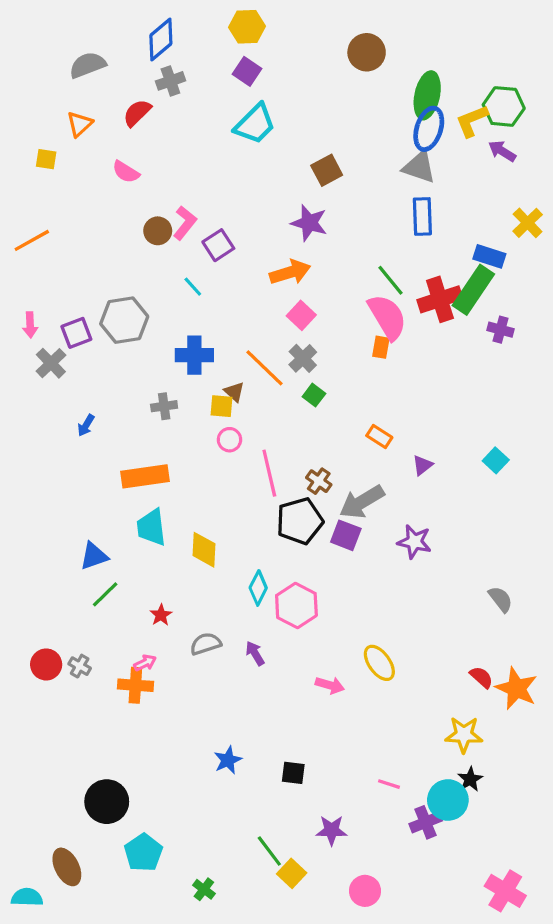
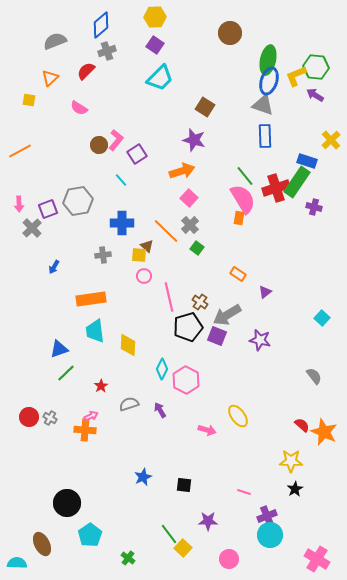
brown square: (327, 170) -> (205, 107), turned -30
cyan square: (496, 460) -> (322, 318), moved
cyan circle: (448, 800) -> (270, 535), moved

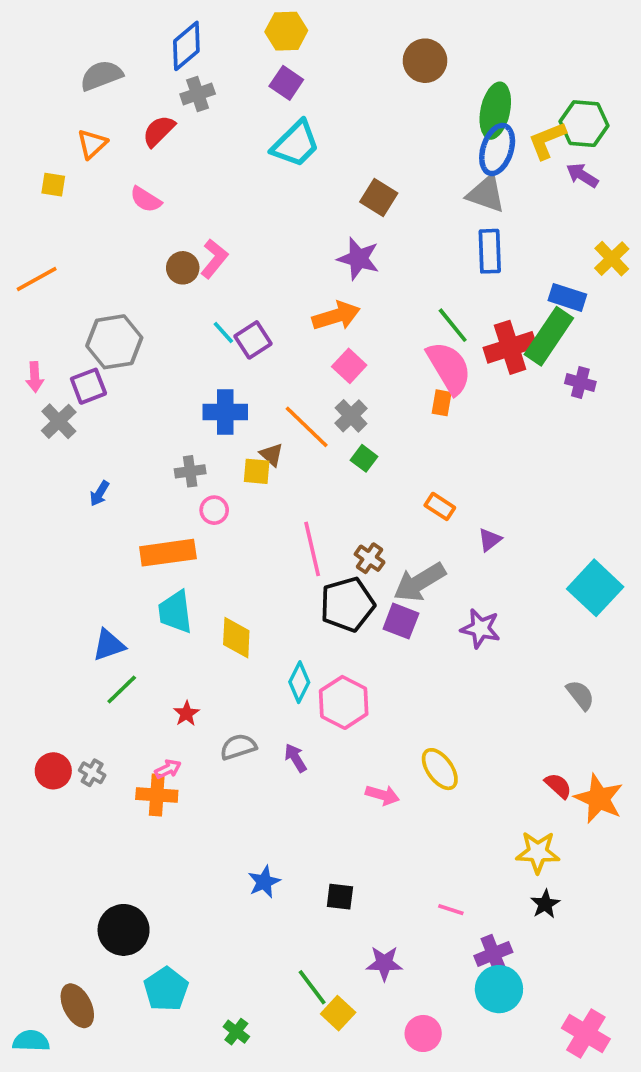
purple square: (137, 154) -> (253, 340), moved
gray hexagon: (78, 201) -> (114, 342), moved
pink circle: (144, 276) -> (214, 510), moved
cyan square: (322, 318) -> (595, 588), size x1.8

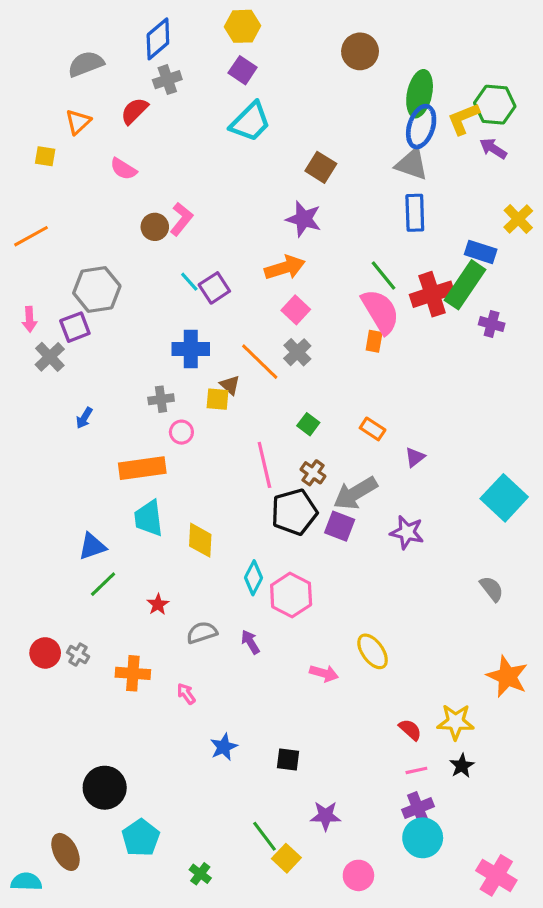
green square: (364, 458) -> (308, 424), moved
pink arrow: (168, 769) -> (186, 694), moved, turned -100
red semicircle: (558, 786) -> (410, 730), moved
pink line: (451, 910) -> (416, 770), moved, turned -30

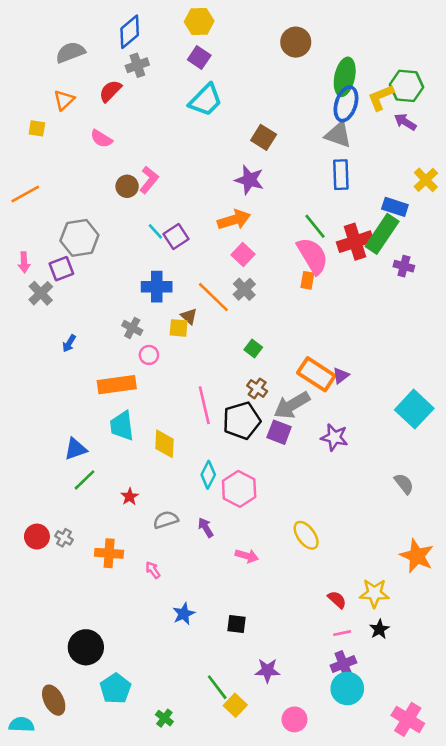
gray cross: (161, 399) -> (132, 328), turned 36
orange rectangle: (373, 429) -> (316, 374), moved, size x1.8
pink line: (264, 465) -> (204, 405), moved
pink arrow: (324, 673) -> (247, 556), moved

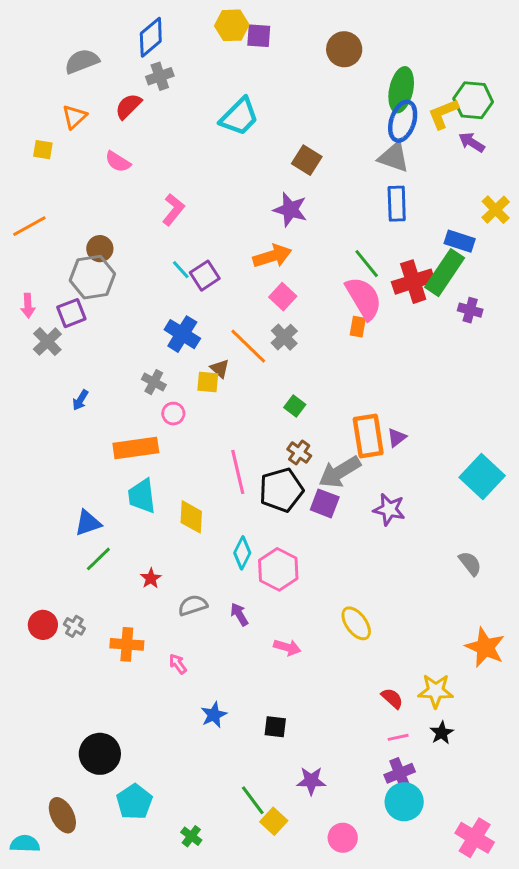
purple square: (199, 58) -> (259, 36), moved, turned -30
brown circle: (127, 186) -> (100, 249), moved
blue cross: (157, 287) -> (182, 334), turned 32
orange rectangle: (316, 374) -> (368, 436), turned 48

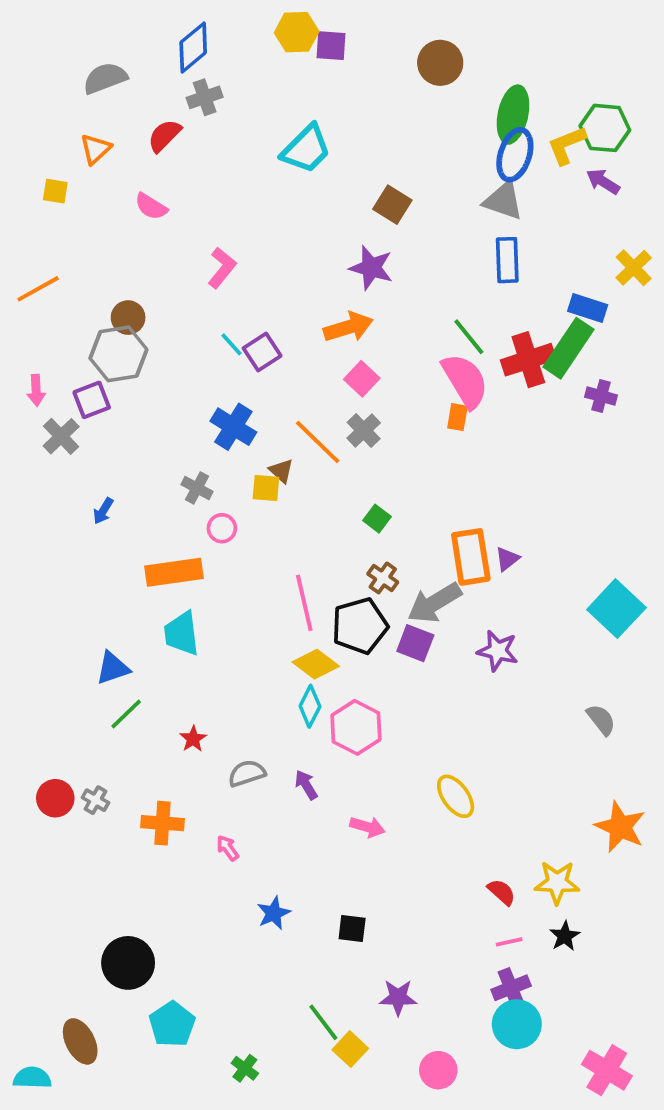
yellow diamond: (191, 517) -> (316, 664), moved, turned -56

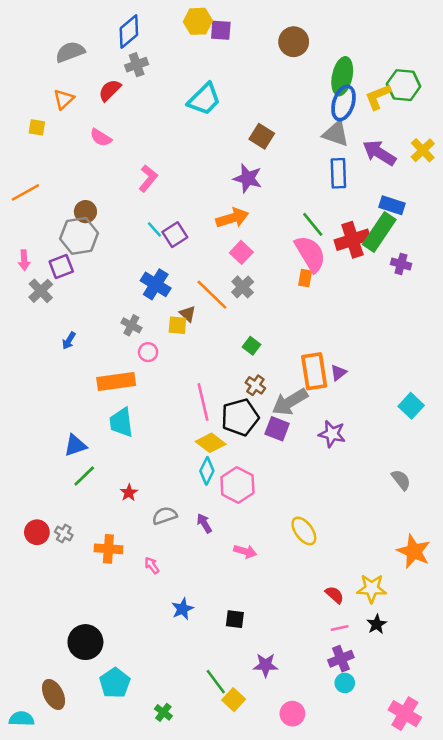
purple arrow: (603, 182) -> (379, 153), moved, size x1.5
yellow cross: (634, 268) -> (423, 150), moved
cyan square: (616, 609) -> (411, 406), size x0.7
cyan circle: (517, 1024) -> (345, 683), size x0.6

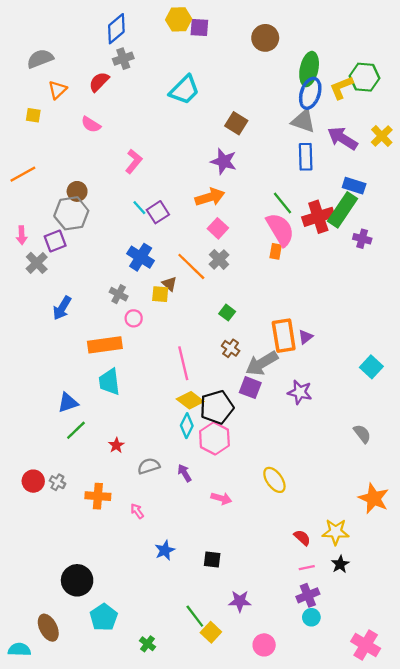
gray semicircle: (70, 52) -> (40, 59), moved
blue arrow: (69, 341) -> (62, 308), size x1.5
black pentagon: (240, 417) -> (217, 407), moved

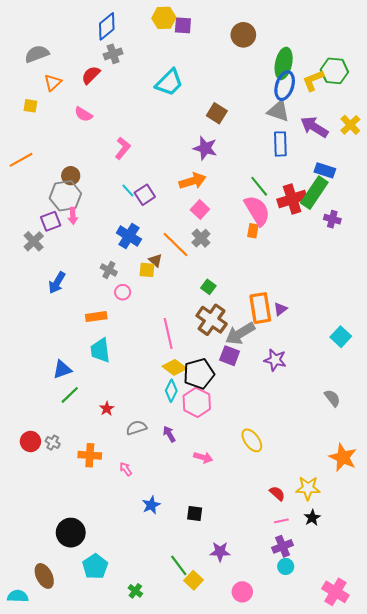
pink arrow: (22, 235) -> (73, 216), moved
orange rectangle: (105, 345) -> (96, 317), size x0.7
brown cross: (231, 348) -> (212, 320), size x1.8

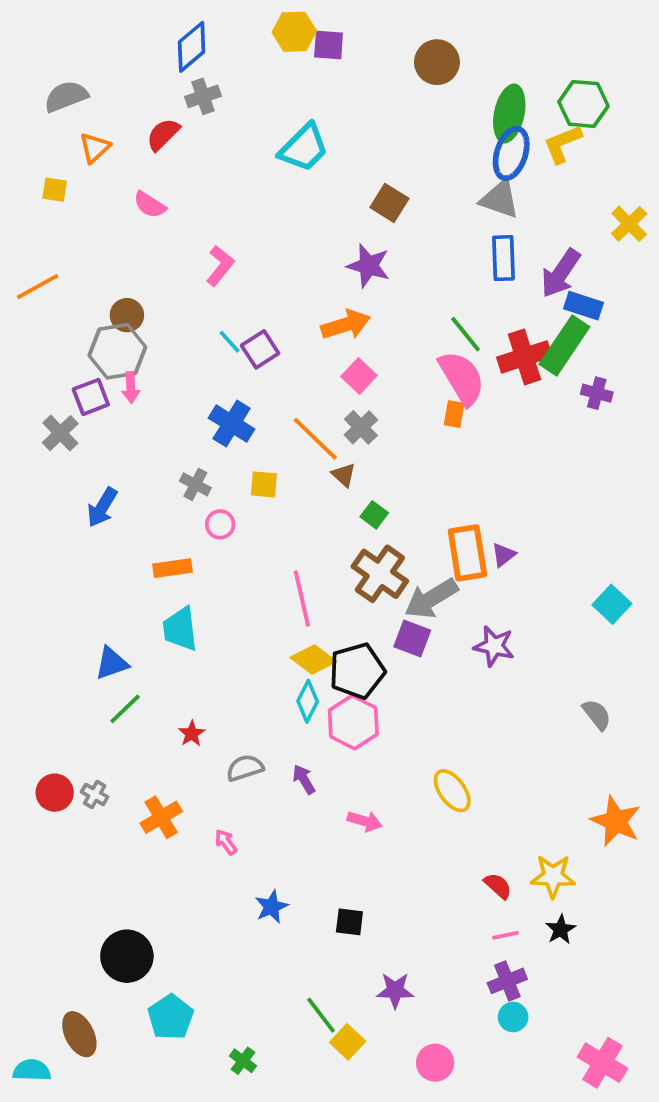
green hexagon: (334, 71) -> (583, 104), moved
purple arrow: (314, 127) -> (561, 273), moved, turned -88
brown triangle: (155, 260) -> (344, 475), moved
orange cross: (90, 455) -> (161, 817), turned -35

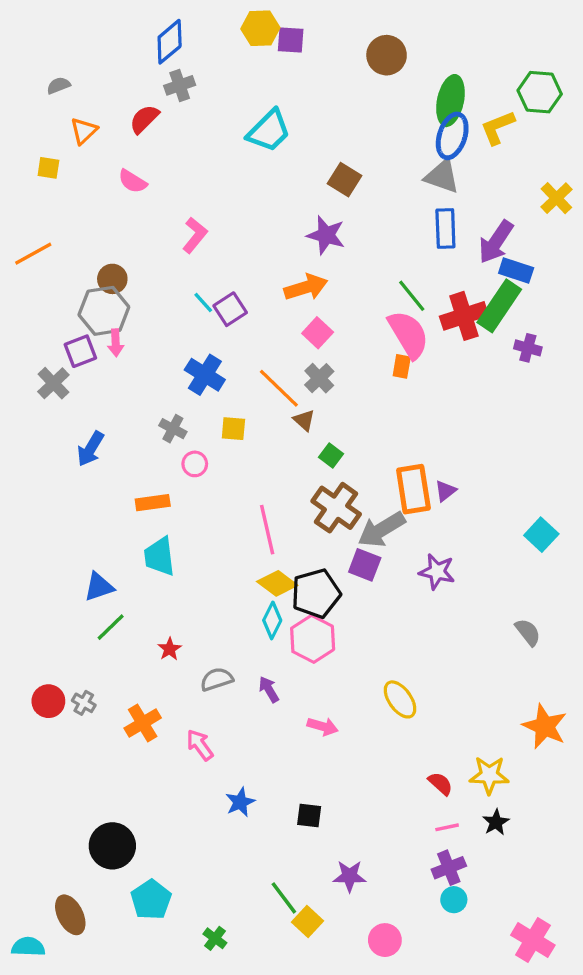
gray semicircle: (66, 96) -> (59, 85), size x0.6
green hexagon: (583, 104) -> (540, 92), moved
pink arrow: (226, 842) -> (200, 745), size x1.4

